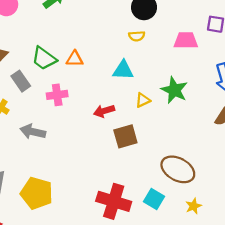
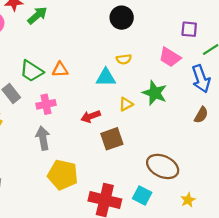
yellow semicircle: (137, 36) -> (124, 59), moved
pink trapezoid: (186, 40) -> (170, 57), moved, turned -145
gray arrow: (33, 132) -> (43, 138), moved, turned 70
yellow pentagon: (37, 193) -> (63, 175), moved
yellow star: (193, 206) -> (188, 200), moved

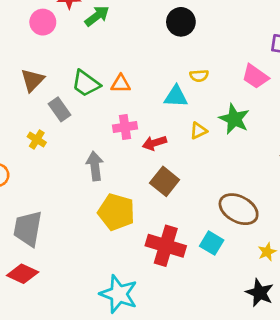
black circle: (122, 18) -> (181, 22), moved
pink cross: (46, 104) -> (125, 127), moved
brown square: (112, 139) -> (165, 181), moved, turned -35

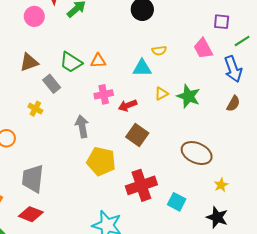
pink trapezoid: (255, 77) -> (203, 48), turned 30
brown triangle: (32, 80) -> (29, 62), turned 30
green star: (234, 119) -> (188, 96), moved
cyan square: (212, 243) -> (177, 202), moved
red cross: (166, 246) -> (141, 185), turned -32

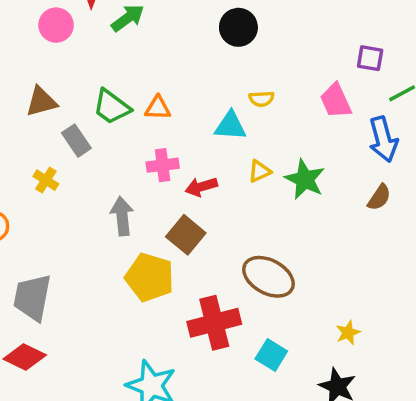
brown square: (137, 135) -> (186, 235), moved
brown ellipse: (197, 153) -> (268, 277), moved

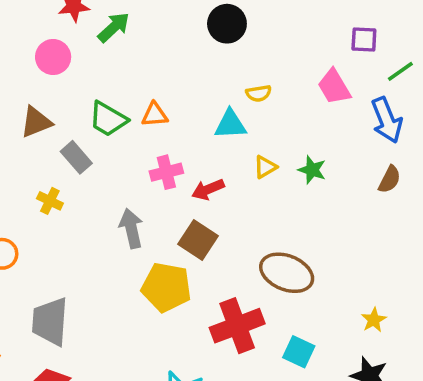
pink circle: (56, 25) -> (53, 57), moved
green star: (305, 179) -> (312, 170), size x0.7

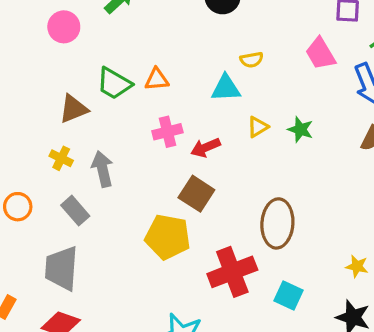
brown triangle: (36, 122) -> (73, 109), moved
gray rectangle: (76, 157) -> (75, 211), moved
gray arrow: (131, 228) -> (102, 169), moved
brown ellipse: (287, 273) -> (277, 223), turned 72
yellow star: (374, 320) -> (357, 266), turned -30

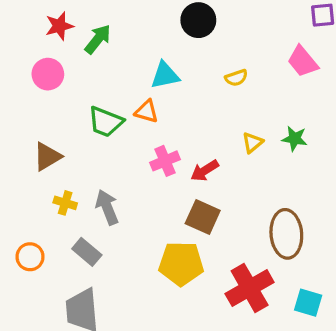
orange triangle: (157, 79) -> (147, 111), turned 30
cyan triangle: (226, 88) -> (165, 75), moved
brown triangle: (73, 109) -> (47, 157), moved

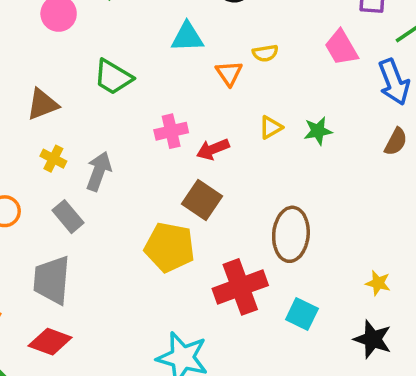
orange triangle: (147, 111) -> (229, 73), moved, turned 30
green star: (295, 139) -> (318, 131), turned -30
gray arrow: (107, 207) -> (99, 171), turned 32

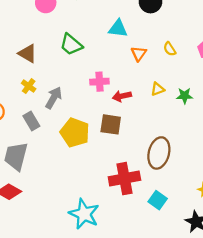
yellow semicircle: (265, 53) -> (170, 49), moved, turned 56
brown triangle: (42, 104) -> (28, 54), turned 42
brown square: (202, 200) -> (111, 124), turned -35
yellow pentagon: (170, 247) -> (75, 133), moved

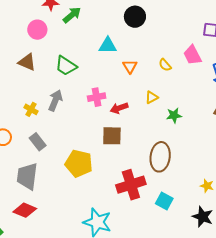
yellow semicircle: (170, 49) -> (165, 65), moved
brown triangle: (28, 54) -> (27, 62), moved
green star: (185, 96) -> (174, 115), moved
gray arrow: (54, 98) -> (55, 100), moved
yellow pentagon: (75, 133) -> (79, 163), moved

